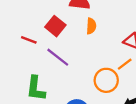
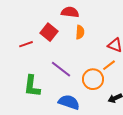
red line: (29, 40) -> (26, 44), turned -40
purple line: (58, 57) -> (61, 69), moved

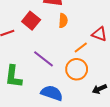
orange line: (109, 65) -> (81, 47), moved

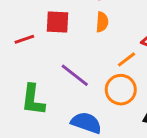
red square: (31, 21) -> (57, 22), turned -36

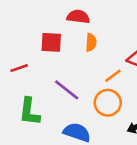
red line: (24, 39) -> (19, 68), moved

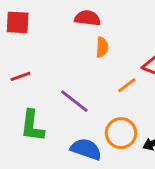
red square: (51, 42) -> (18, 22), moved
orange circle: (108, 103) -> (121, 133), moved

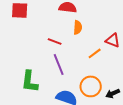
red line: (21, 76) -> (55, 41), moved, turned 40
purple line: (74, 101) -> (59, 64), turned 30

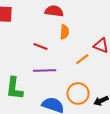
purple line: (59, 64) -> (45, 71), turned -70

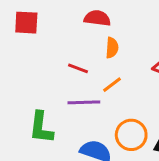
orange line: (82, 59) -> (112, 85), moved

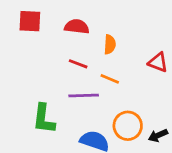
red semicircle: (97, 18) -> (77, 27), moved
orange line: (112, 85) -> (110, 79), turned 60

